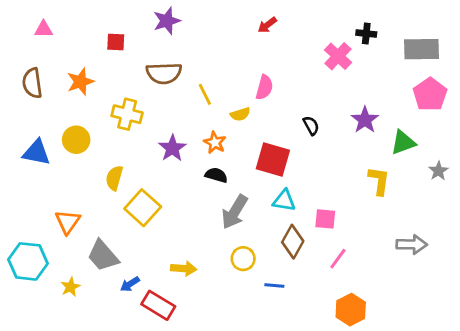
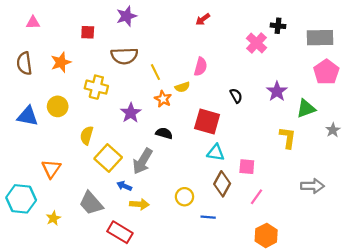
orange star: (215, 143) -> (163, 99), moved
gray arrow: (235, 212) -> (143, 161), moved
gray trapezoid: (103, 256) -> (91, 203), moved
blue arrow: (130, 284) -> (124, 186), moved, turned 56

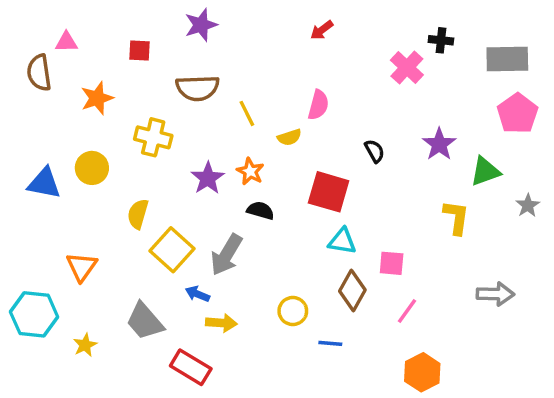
pink triangle: (33, 23) -> (66, 42), moved
brown semicircle: (24, 63) -> (39, 73), moved
orange star: (163, 99) -> (250, 171), moved

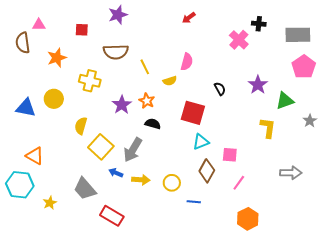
cyan triangle: (342, 241) -> (201, 142), turned -30
orange triangle: (82, 267) -> (35, 156), moved, turned -36
yellow arrow: (221, 323) -> (141, 180), moved

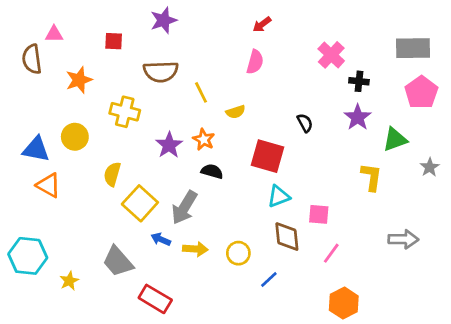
black cross: (259, 24) -> (359, 81), moved
pink semicircle: (187, 62) -> (255, 62), moved
orange triangle: (35, 156) -> (49, 185), moved
brown diamond: (207, 171) -> (287, 237), turned -35
blue line: (194, 202) -> (269, 279), turned -48

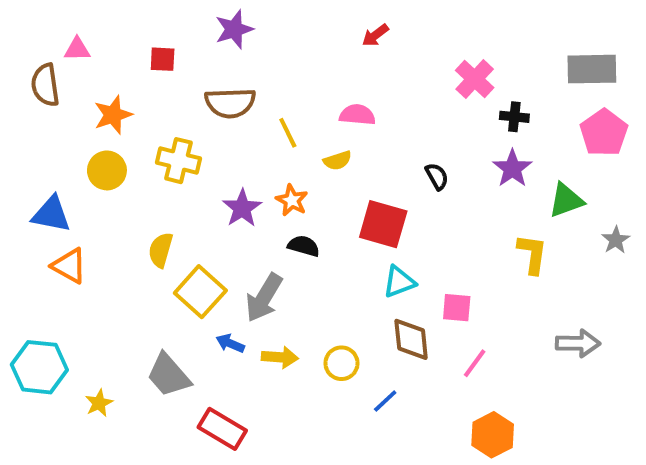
pink semicircle: (255, 62) -> (357, 115), moved, turned -100
yellow circle: (75, 137) -> (107, 170), moved

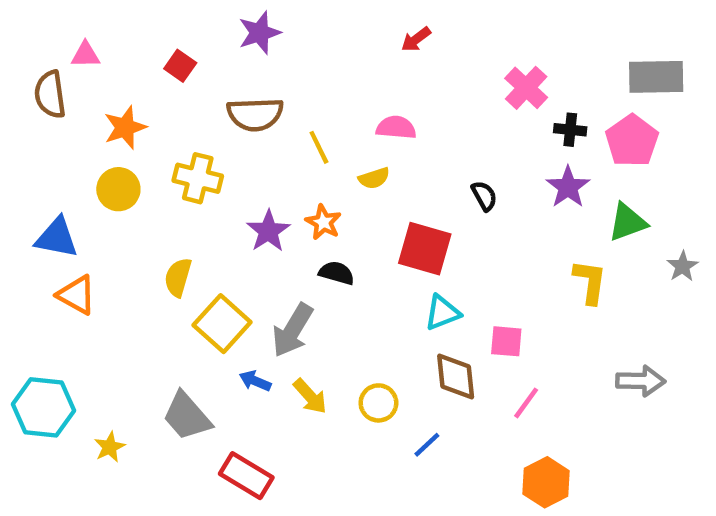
red square: (163, 59) -> (180, 66), turned 32
pink pentagon: (604, 133) -> (632, 141), moved
yellow arrow: (280, 357) -> (310, 396), turned 44

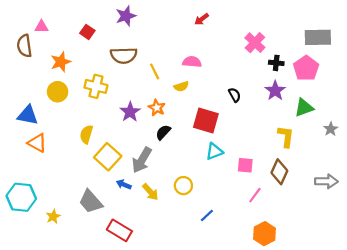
black semicircle: (337, 273) -> (163, 132), turned -63
brown diamond: (456, 377) -> (279, 172), moved, turned 30
gray arrow: (641, 381) -> (326, 181), moved
yellow circle: (378, 403) -> (183, 186), moved

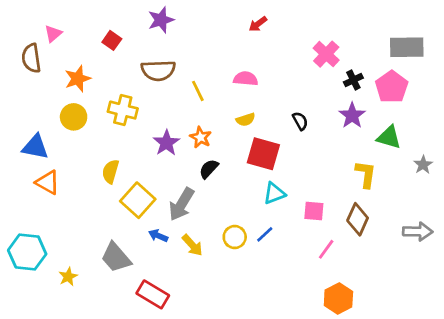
pink triangle: (42, 27) -> (53, 34), turned -40
black cross: (276, 63) -> (353, 80), turned -32
yellow semicircle: (181, 86) -> (246, 120), moved
green triangle: (304, 108) -> (389, 137), turned 36
blue line: (207, 215) -> (265, 234), moved

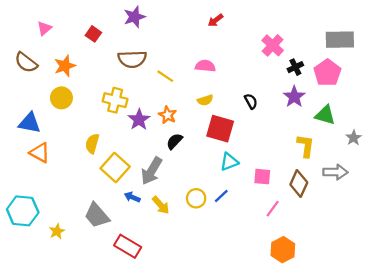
brown semicircle: (31, 58) -> (26, 62), moved, turned -45
yellow line: (198, 91) -> (165, 76), turned -30
yellow cross: (123, 110) -> (115, 100), moved
gray arrow: (418, 232) -> (335, 172), moved

